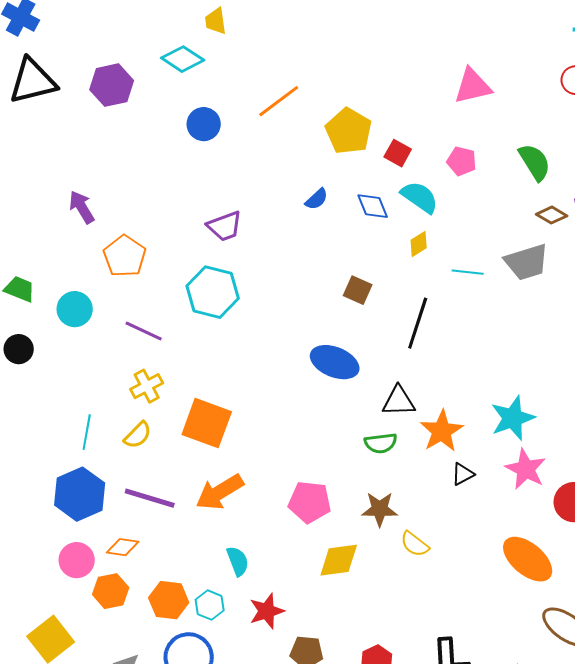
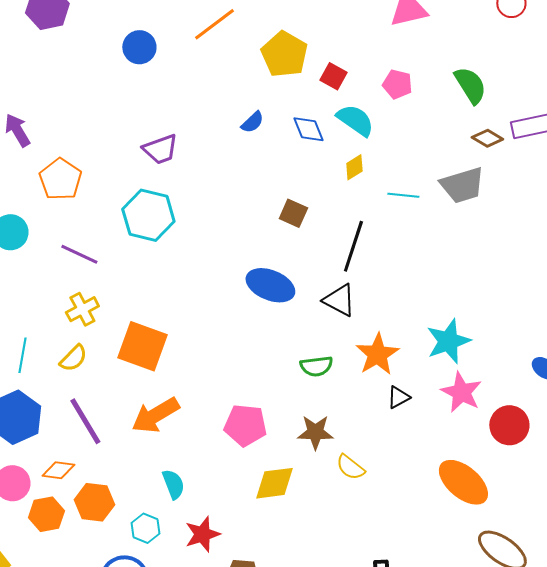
black triangle: (399, 401) -> (339, 300), moved, turned 30
purple line: (150, 498) -> (85, 421), turned 42
orange hexagon: (169, 600) -> (94, 502), moved

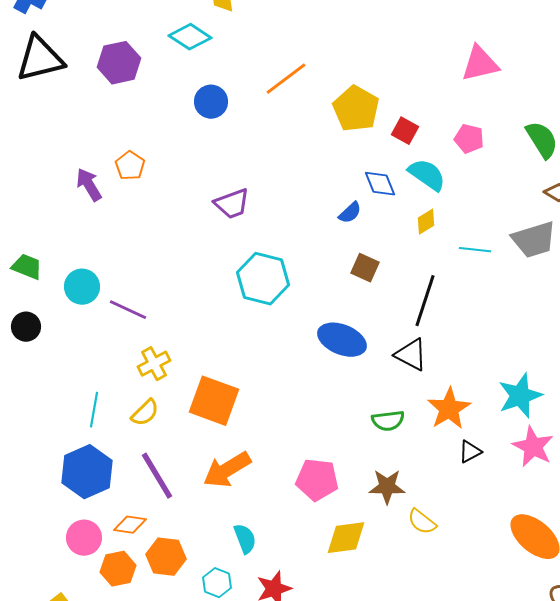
blue semicircle: (252, 122) -> (350, 213), moved
orange pentagon: (60, 179) -> (130, 166), moved, size x0.7
cyan hexagon: (148, 215) -> (263, 279), moved
purple line: (79, 254) -> (128, 310), moved

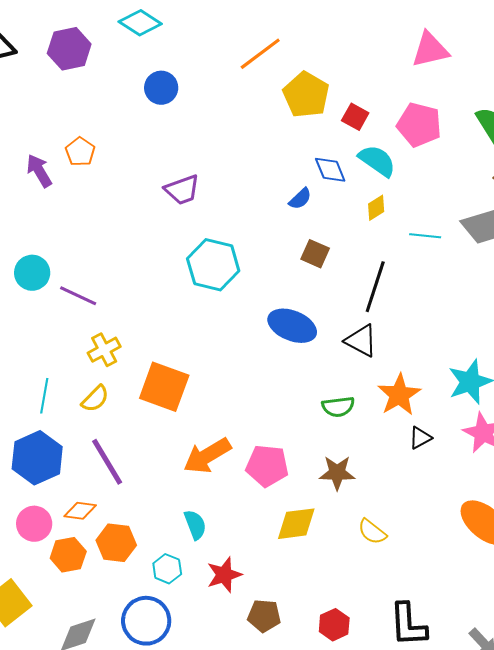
orange line: (286, 79) -> (260, 54), moved
pink pentagon: (469, 139) -> (419, 125), size x1.5
orange arrow: (227, 470) -> (207, 456), moved
yellow semicircle: (422, 522) -> (372, 532), moved

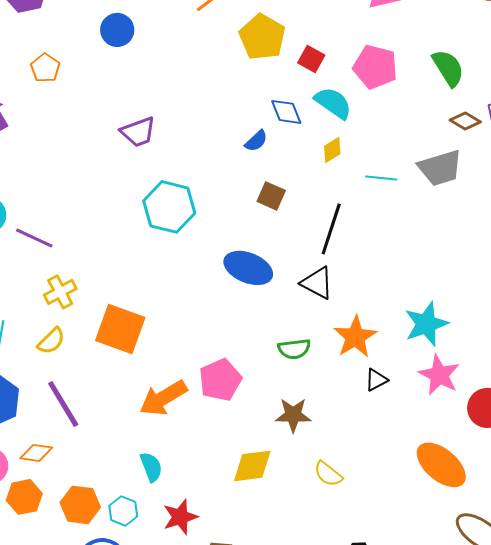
orange pentagon: (80, 152) -> (45, 68), moved
pink pentagon: (267, 466) -> (220, 380), moved, turned -30
orange hexagon: (116, 543) -> (80, 505), moved

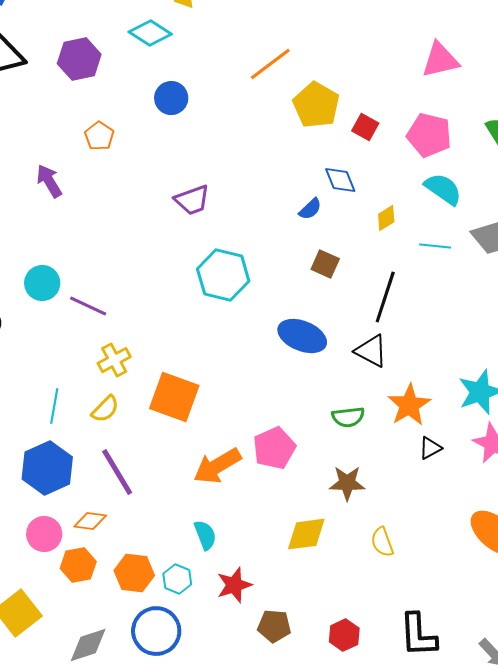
cyan semicircle: (333, 103) -> (443, 189), moved
yellow semicircle: (328, 474) -> (382, 542), turned 32

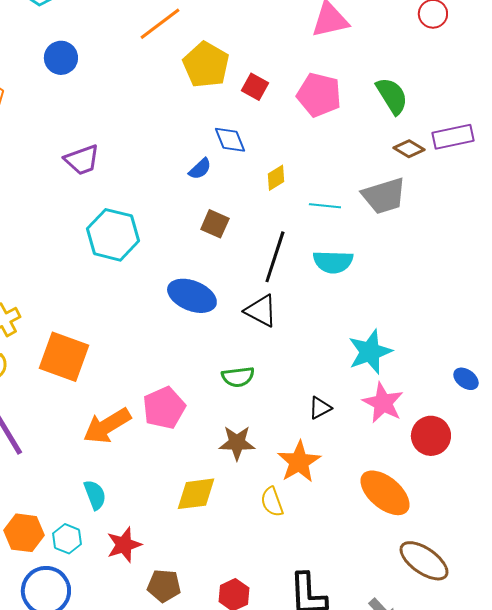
cyan semicircle: (443, 189) -> (333, 262), moved, turned 147
orange star: (409, 405) -> (299, 462), moved

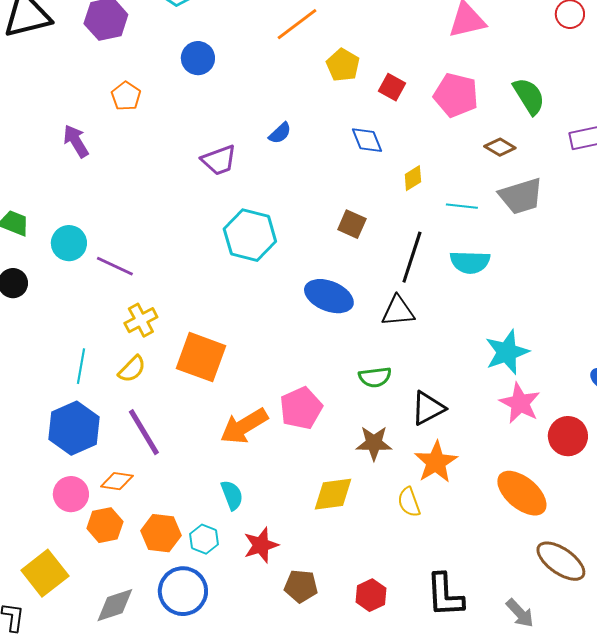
yellow pentagon: (206, 65) -> (343, 65), size x0.7
brown diamond: (409, 149) -> (500, 147), moved
blue semicircle: (200, 169) -> (280, 133), moved
black triangle: (261, 311) -> (398, 311), turned -33
black triangle: (320, 408) -> (428, 408), moved, size x1.5

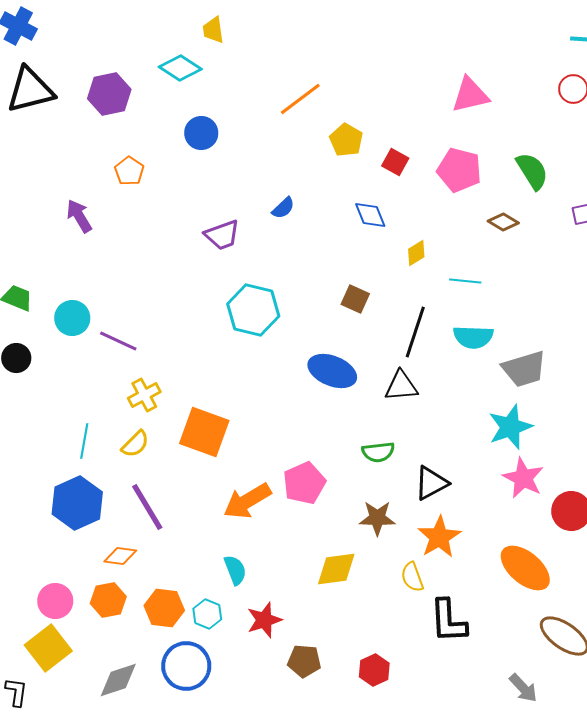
gray trapezoid: (521, 196) -> (524, 369), moved
pink circle: (71, 494) -> (55, 601), moved
black L-shape: (445, 595) -> (448, 621), moved

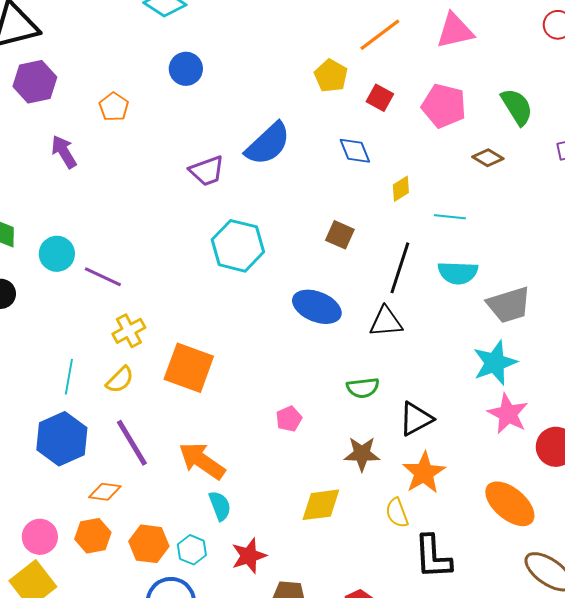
purple hexagon: (109, 94) -> (35, 82), moved
orange line: (300, 99) -> (380, 35), moved
blue semicircle: (283, 208) -> (268, 144), size x2.0
pink pentagon: (304, 483) -> (289, 419), size x0.6
orange arrow: (247, 501) -> (202, 461), moved, turned 66

